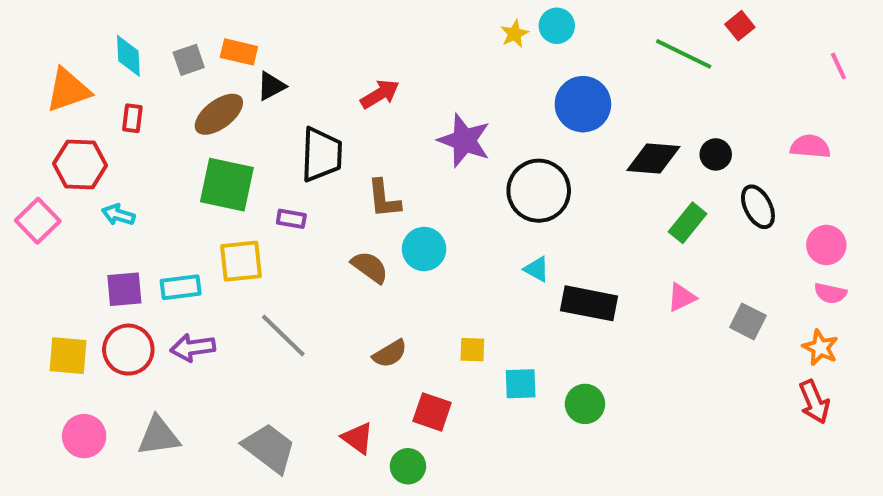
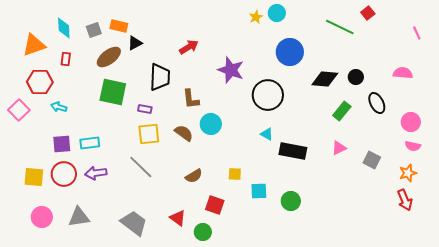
yellow square: (241, 261) -> (149, 134), moved
orange star: (820, 348) -> (408, 173), turned 30

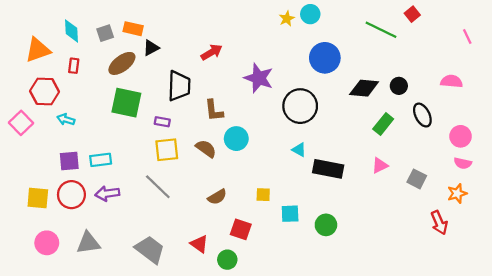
red arrow: (405, 200) -> (439, 223), moved

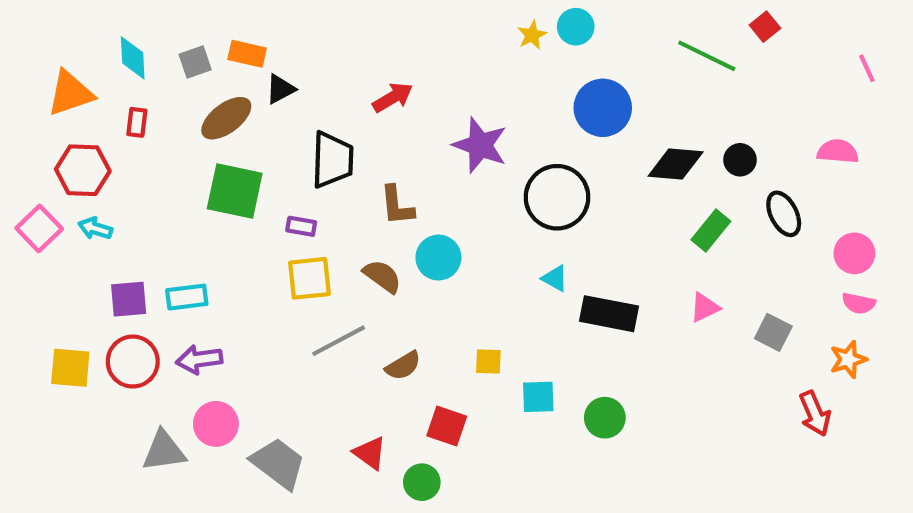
cyan arrow: (66, 120) -> (95, 228), moved
gray line: (158, 187) -> (339, 341), moved, turned -72
pink circle: (47, 243) -> (216, 424), moved

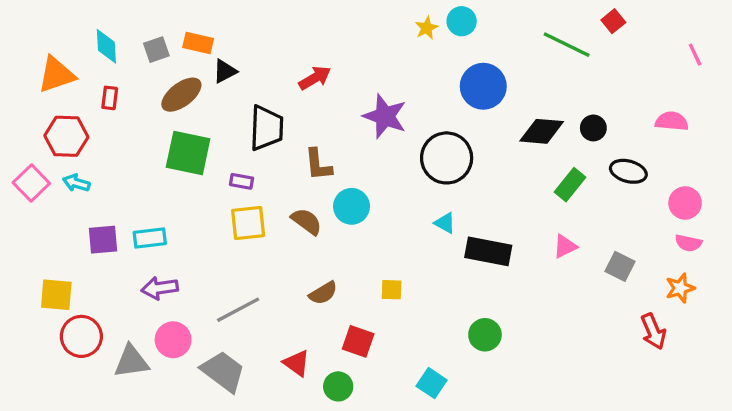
black ellipse: (784, 214) -> (628, 171), turned -48
gray line: (339, 341) -> (238, 310), moved
red circle: (133, 362) -> (81, 336), moved
cyan square: (538, 397) -> (432, 383), moved, turned 36

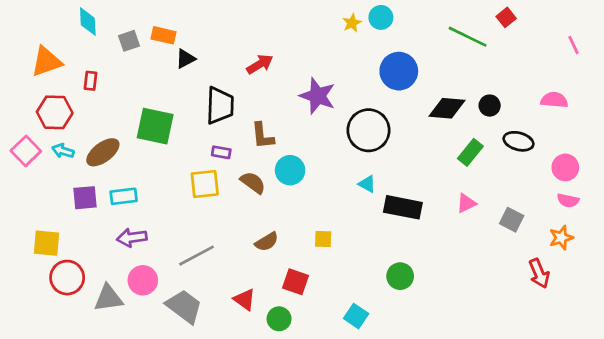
cyan diamond: (106, 46) -> (88, 22), moved
brown ellipse: (181, 95) -> (103, 152), moved
purple rectangle: (241, 181) -> (221, 152), moved

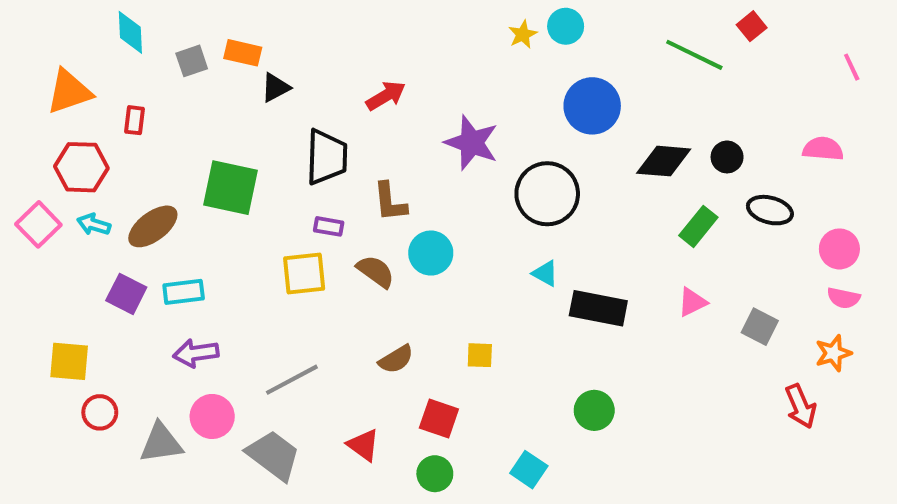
purple square: (85, 198) -> (126, 294), turned 32
red circle: (67, 278) -> (100, 412), size x0.7
green circle: (279, 319) -> (435, 474), moved

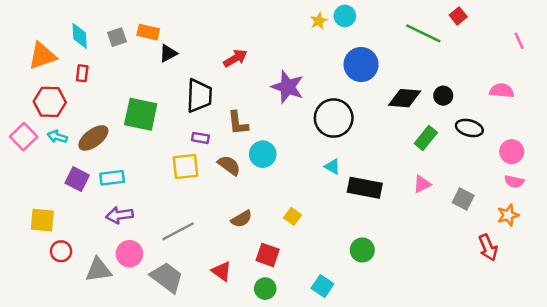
cyan diamond: (130, 32) -> (80, 36), moved
yellow square: (480, 355) -> (293, 216), turned 35

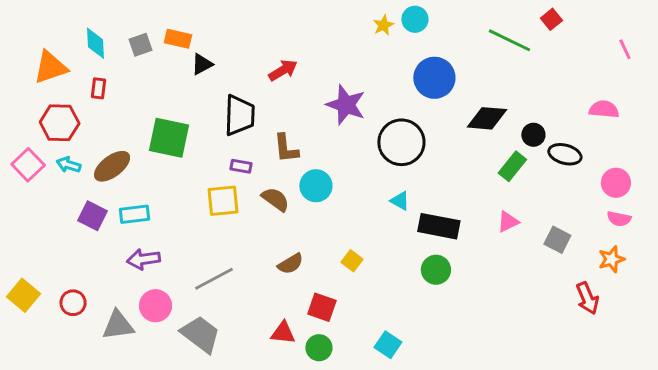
black circle: (443, 96) -> (533, 135), moved
yellow square: (42, 220) -> (24, 295), moved, turned 35
green circle: (362, 250) -> (436, 270), moved
red triangle: (222, 271) -> (283, 333), moved, turned -30

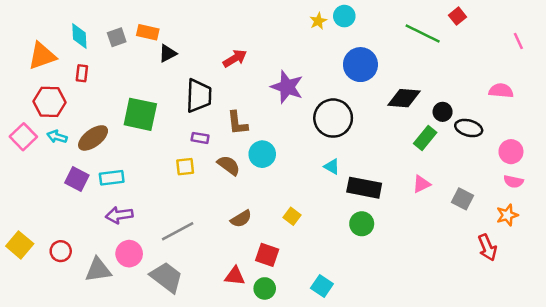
yellow square: (223, 201) -> (185, 167), size x0.7

